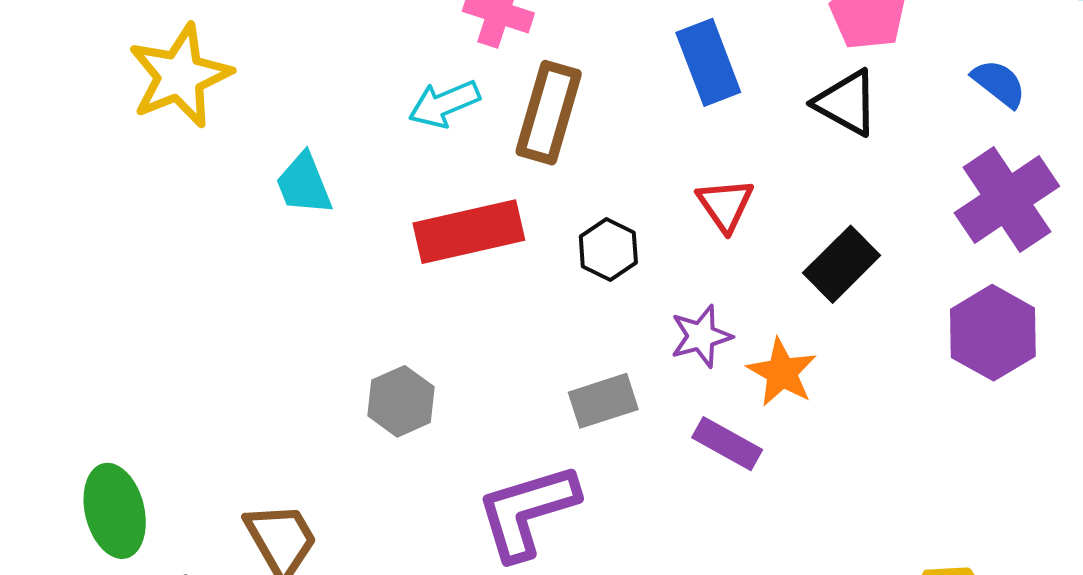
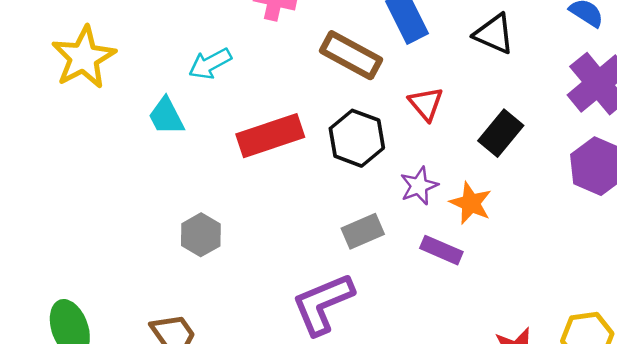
cyan arrow: (444, 104) -> (210, 64), moved
brown rectangle: (549, 113) -> (351, 55), moved, turned -72
black hexagon: (608, 249) -> (357, 138), size x1.5
gray hexagon: (401, 401) -> (201, 235), moved

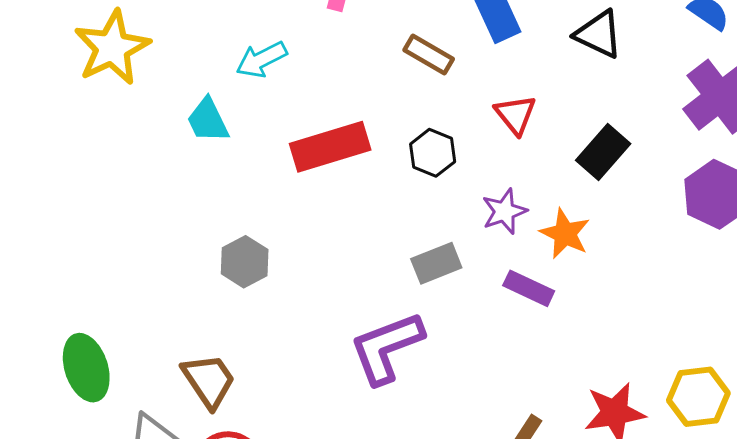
brown rectangle: (351, 55) -> (429, 54), size x0.7
black hexagon: (357, 138) -> (433, 153), size x0.7

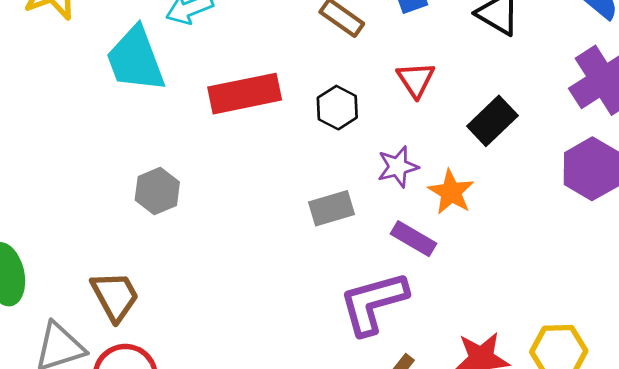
cyan trapezoid: (208, 120) -> (136, 59), size x1.6
purple L-shape: (387, 348) -> (373, 303), moved

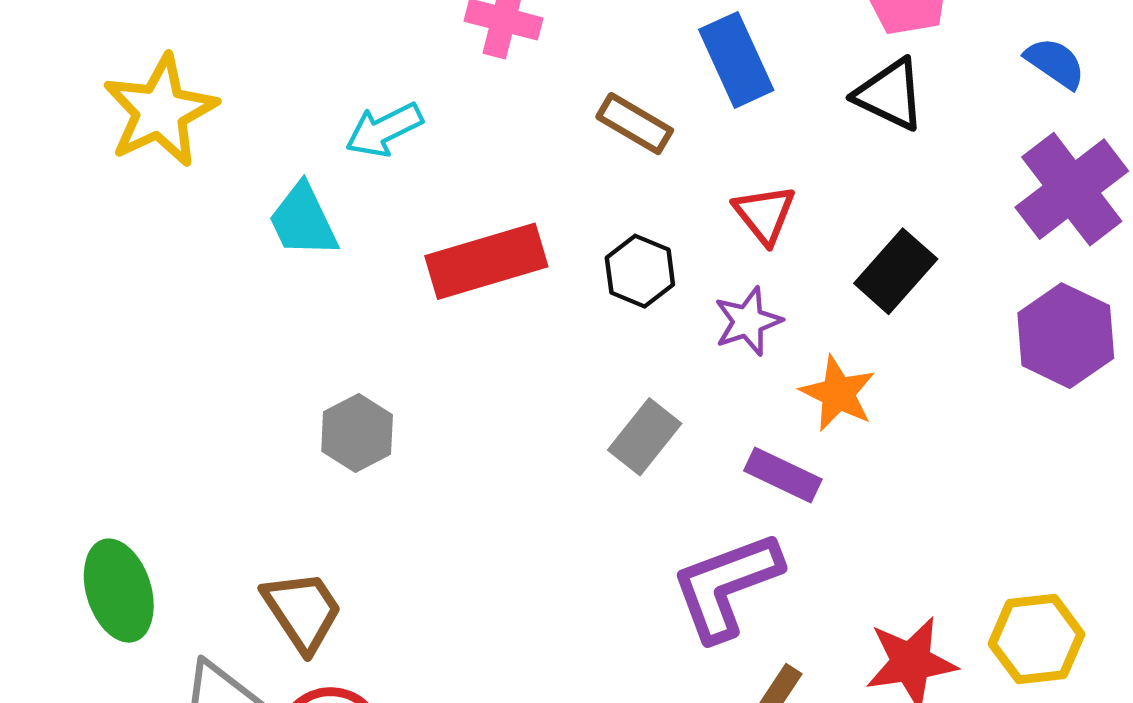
cyan trapezoid: (136, 59) -> (303, 221), size x0.7
purple star: (398, 167) -> (748, 321), moved
gray rectangle: (332, 208) -> (645, 437), turned -30

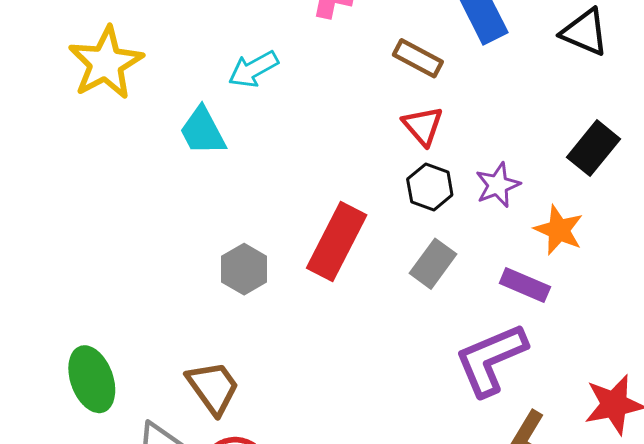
red triangle: (765, 214) -> (423, 126), moved
red rectangle: (486, 261) -> (337, 241), moved, turned -44
black hexagon: (640, 271) -> (430, 187), moved

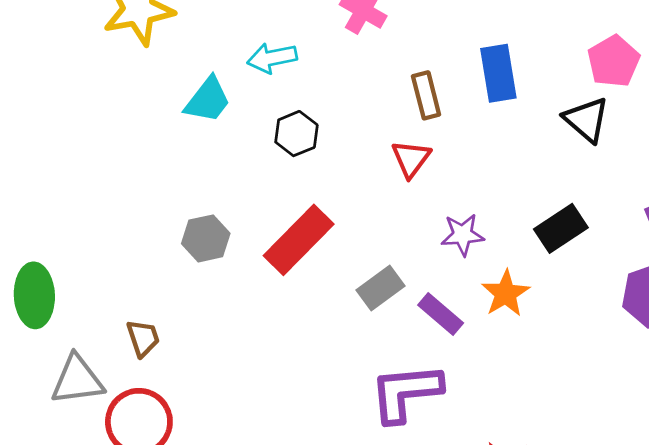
brown rectangle: (418, 58) -> (426, 95), turned 30
cyan trapezoid: (203, 131) -> (208, 100), turned -132
black hexagon: (430, 187) -> (296, 134), moved
purple rectangle: (525, 285) -> (441, 314), moved
brown trapezoid: (213, 388) -> (143, 338), size x0.7

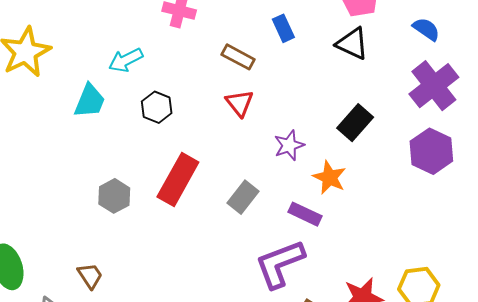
blue rectangle: (498, 73) -> (283, 28), size x0.7
brown rectangle: (426, 95) -> (238, 57), turned -32
purple rectangle: (441, 314) -> (305, 214), moved

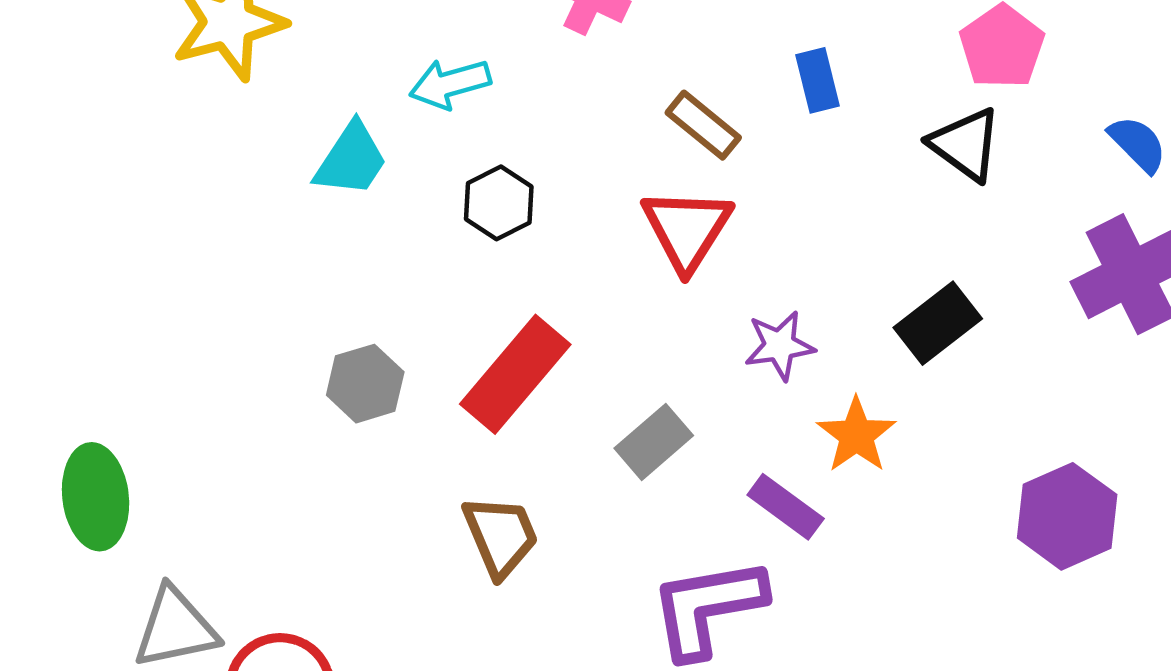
red triangle: (240, 103) -> (687, 229), size x1.4
purple hexagon: (431, 151) -> (1067, 516), moved
brown trapezoid: (90, 276) -> (501, 536), moved, size x1.4

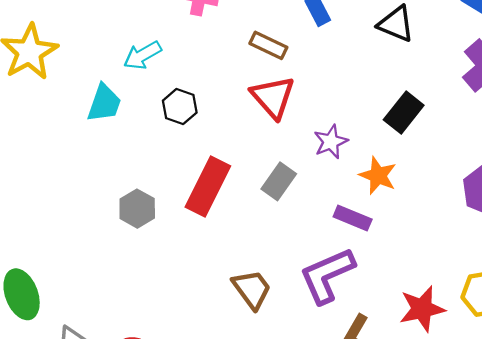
gray rectangle: (654, 442) -> (279, 181), moved
brown trapezoid: (501, 536) -> (252, 289), moved

